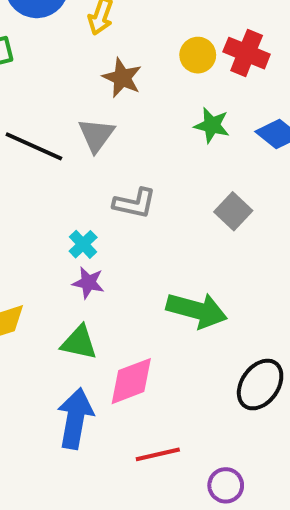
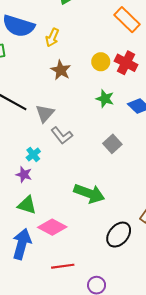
gray triangle: (96, 135) -> (45, 113), moved
gray L-shape: (135, 203) -> (62, 135), turned 35
purple star: (88, 283) -> (24, 174), moved
pink diamond: (131, 381) -> (52, 227), turned 44

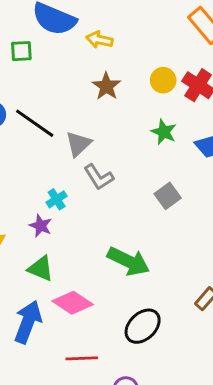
yellow arrow: (52, 38) -> (99, 40), turned 72
black ellipse: (119, 235) -> (143, 326), moved

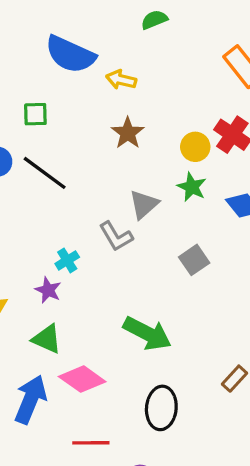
green square: (21, 51) -> (35, 114), moved
yellow circle: (163, 80) -> (195, 147), moved
gray triangle: (78, 144) -> (144, 204), moved
black ellipse: (143, 326) -> (161, 408), turned -42

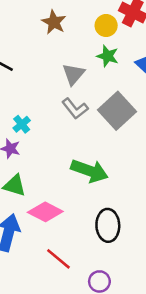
gray L-shape: (116, 236) -> (75, 109), moved
gray square: (194, 260) -> (117, 111), size x1.6
red line: (91, 443) -> (58, 259), turned 48

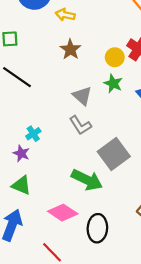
gray triangle: (73, 74) -> (82, 96), turned -35
gray square: (117, 111) -> (114, 154), moved
pink diamond: (45, 212) -> (63, 213), moved

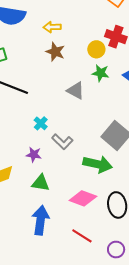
yellow arrow: (65, 15) -> (52, 27), moved
gray L-shape: (80, 125) -> (62, 142), moved
cyan cross: (33, 134) -> (41, 123), moved

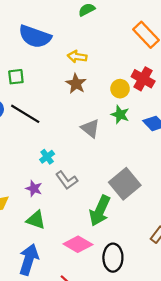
green arrow: (98, 164) -> (100, 211), turned 92

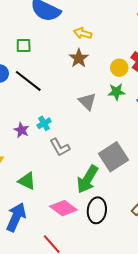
green star: (120, 115) -> (116, 92), turned -30
purple star: (34, 189) -> (22, 130), moved
black ellipse: (113, 258) -> (97, 210), moved

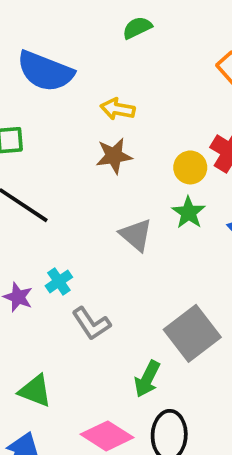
brown star: (79, 58) -> (114, 156), turned 30
green star: (116, 92) -> (189, 213), turned -30
green arrow: (87, 179) -> (147, 379), size x0.7

